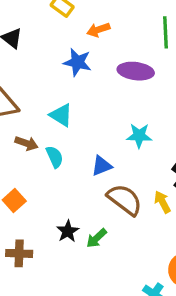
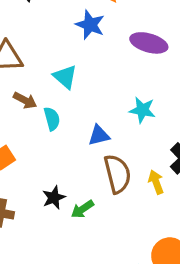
brown semicircle: (125, 200) -> (117, 174), turned 30

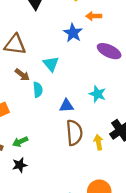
black star: (54, 198) -> (20, 165), moved
green arrow: (82, 209) -> (20, 142), moved

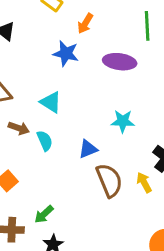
orange arrow: (94, 16) -> (85, 23), turned -40

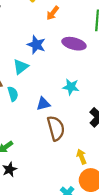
blue star: (66, 53) -> (36, 45), moved
cyan triangle: (51, 102) -> (21, 67), turned 42
yellow arrow: (144, 182) -> (81, 157), moved

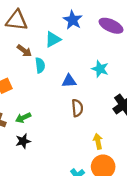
brown semicircle: (56, 128) -> (77, 108), size x0.7

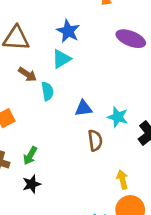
blue star: (73, 20) -> (68, 31), moved
cyan star: (100, 69) -> (118, 117), moved
green arrow: (23, 118) -> (30, 156), turned -32

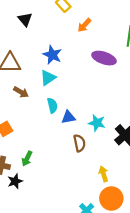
cyan semicircle: (47, 91) -> (52, 106), moved
black star: (32, 184) -> (15, 181), moved

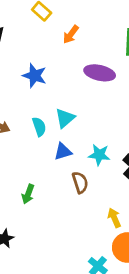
cyan triangle: (48, 78) -> (65, 118), moved
cyan semicircle: (52, 106) -> (39, 127), moved
green arrow: (27, 159) -> (28, 194), moved

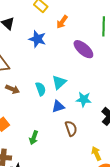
purple ellipse: (100, 73) -> (83, 49), turned 30
blue star: (35, 76) -> (37, 39), moved
cyan star: (99, 155) -> (84, 99), moved

